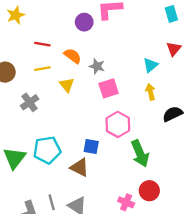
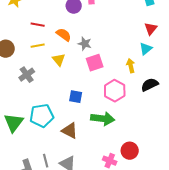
cyan triangle: (150, 65) -> (146, 49), moved
pink hexagon: (118, 124) -> (115, 91), moved
blue square: (91, 147) -> (76, 97), moved
green arrow: (140, 153) -> (103, 119), moved, turned -60

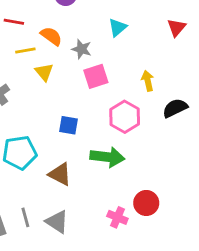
yellow line: (38, 46) -> (25, 51), moved
cyan triangle: (146, 49) -> (117, 27), moved

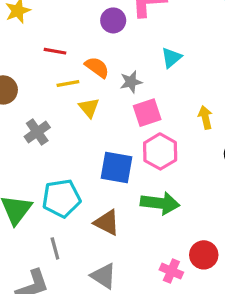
gray star: (82, 49) -> (131, 82), turned -30
pink hexagon: (125, 117) -> (160, 151), moved
blue square: (69, 125) -> (116, 168), size x1.5
gray line: (25, 217) -> (55, 248), moved

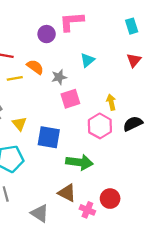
yellow triangle: (89, 108) -> (19, 124), moved
pink hexagon: (160, 151) -> (100, 126), moved
brown triangle: (107, 223) -> (67, 193), moved

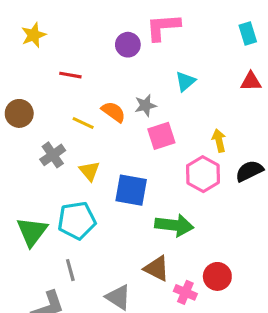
red triangle: (134, 60) -> (251, 81), turned 49
orange semicircle: (35, 67) -> (113, 112), moved
yellow line: (15, 78) -> (83, 123), moved, turned 35

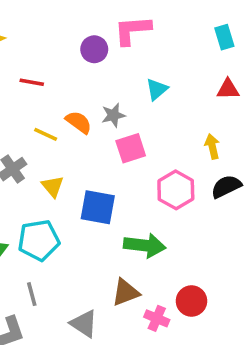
yellow arrow: (219, 141) -> (212, 146), moved
brown triangle: (157, 268) -> (126, 292), turned -48

